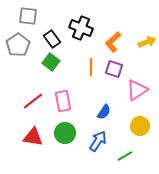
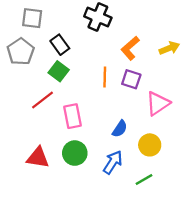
black cross: (81, 28) -> (98, 17), moved
red line: (33, 101) -> (43, 100), moved
yellow circle: (140, 126) -> (150, 145), moved

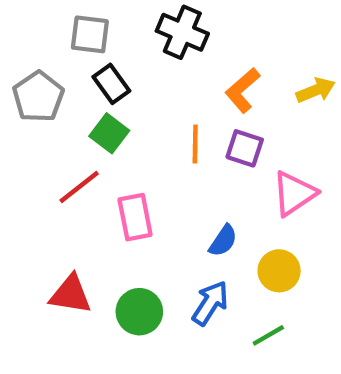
gray square: (32, 18) -> (90, 34), moved
green circle: (75, 153) -> (139, 312), moved

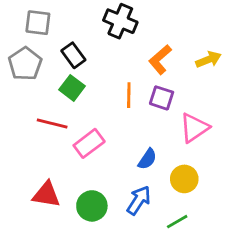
gray square: (90, 34) -> (38, 23), moved
red line: (79, 187) -> (52, 124), turned 52
pink rectangle: (135, 217) -> (89, 143), turned 64

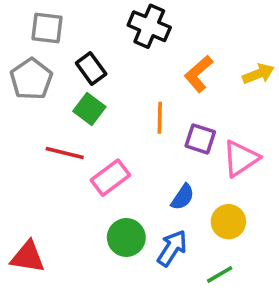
purple square: (162, 98) -> (200, 139), moved
red triangle: (46, 195) -> (28, 257), moved
green circle: (92, 206) -> (126, 238), moved

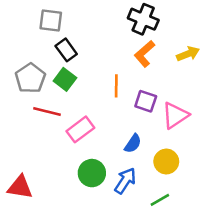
black cross: (149, 26) -> (143, 19), moved
gray square: (47, 28) -> (51, 20), moved
gray pentagon: (31, 79) -> (30, 78), moved

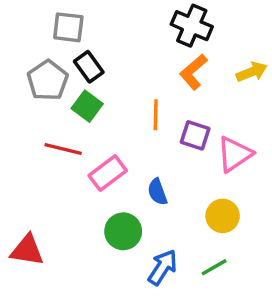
gray pentagon: (30, 78) -> (48, 80), moved
blue semicircle: (133, 144) -> (157, 192), moved, turned 126
blue arrow: (125, 181) -> (163, 267), moved

